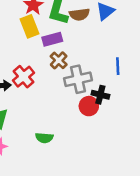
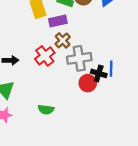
blue line: (118, 66) -> (111, 69), moved
red cross: (24, 77) -> (45, 56), moved

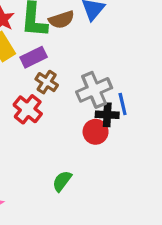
gray cross: (79, 58) -> (94, 90), moved
green semicircle: (46, 110) -> (62, 181), moved, turned 133

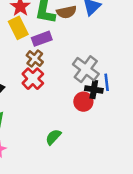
brown cross: (47, 82) -> (35, 59), moved
gray cross: (94, 90) -> (86, 69), turned -36

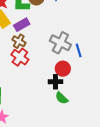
black cross: (94, 89) -> (55, 82), moved
green semicircle: (53, 137) -> (62, 98), moved, turned -80

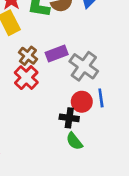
purple rectangle: (22, 25) -> (57, 54), moved
blue line: (79, 50) -> (101, 98), moved

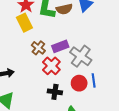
red cross: (26, 78) -> (51, 66), moved
black cross: (69, 118) -> (55, 92), moved

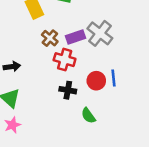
gray cross: (81, 56) -> (100, 33), moved
red cross: (51, 66) -> (65, 60), turned -30

